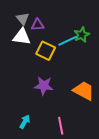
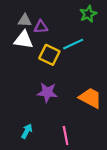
gray triangle: (23, 19) -> (25, 20), turned -48
green star: (82, 35) -> (88, 14), moved

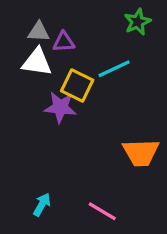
purple star: (47, 92) -> (60, 107), moved
orange trapezoid: (90, 98) -> (141, 153), turned 150
pink line: (66, 135) -> (102, 211), turned -48

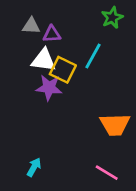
white triangle: (37, 62) -> (44, 60), moved
cyan line: (114, 69) -> (93, 56), turned -36
pink line: (102, 211) -> (107, 173), moved

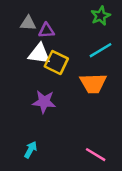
cyan line: (93, 56) -> (101, 50), moved, turned 30
purple star: (49, 88) -> (44, 102), moved
orange trapezoid: (115, 125) -> (93, 83), moved

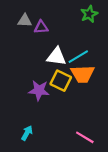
cyan line: (101, 50) -> (78, 57), moved
white triangle: (39, 54) -> (56, 57), moved
yellow square: (56, 62) -> (61, 81), moved

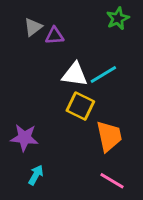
gray triangle: (25, 21) -> (33, 27), turned -40
orange trapezoid: (83, 74) -> (109, 136), moved, turned -100
purple star: (39, 90) -> (24, 138), moved

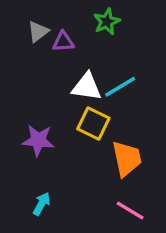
green star: (118, 18) -> (107, 22), moved
purple star: (24, 138) -> (38, 140), moved

